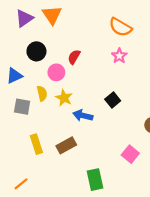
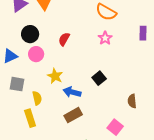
pink circle: (56, 72) -> (36, 54), moved
yellow semicircle: (42, 93) -> (37, 98), moved
brown rectangle: (66, 145) -> (73, 115), moved

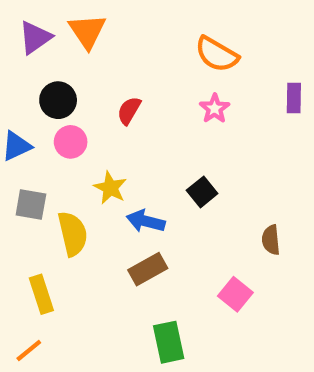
yellow semicircle: (37, 98) -> (73, 234), size x1.5
yellow rectangle: (30, 118) -> (41, 294), moved

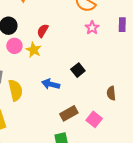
pink star: (215, 108) -> (92, 28), moved
yellow star: (110, 188) -> (34, 50), moved
brown rectangle: (148, 269) -> (69, 113), moved

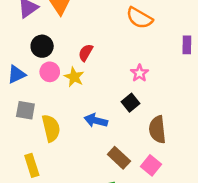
pink star: (92, 28) -> (139, 73), moved
brown semicircle: (111, 93) -> (157, 129), moved, size x1.5
brown rectangle: (69, 113) -> (119, 158), turned 72

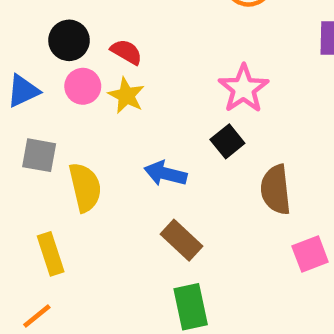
red semicircle: (86, 53) -> (126, 52), moved, turned 90
pink star: (139, 73) -> (244, 89), size x1.5
brown rectangle: (119, 158) -> (182, 240), moved
pink square: (151, 165) -> (310, 254), moved, turned 30

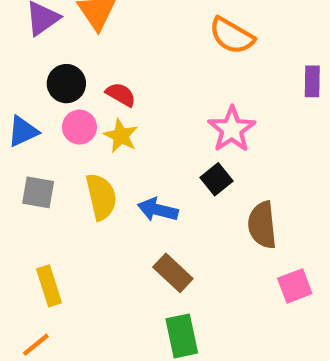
yellow semicircle: (85, 187) -> (101, 197), moved

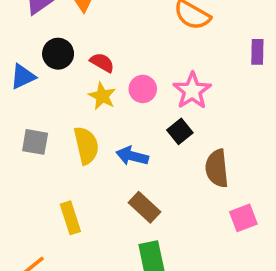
pink circle: (79, 127) -> (143, 89), moved
blue triangle: (23, 131) -> (23, 77), moved
yellow rectangle: (49, 286) -> (70, 218), moved

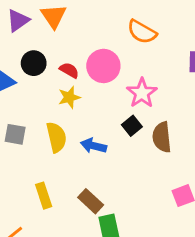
pink circle: (143, 89) -> (103, 66), moved, size x1.5
yellow star: (102, 96) -> (69, 97), turned 30
brown semicircle: (217, 168) -> (162, 137), moved
brown rectangle: (145, 207) -> (91, 201), moved

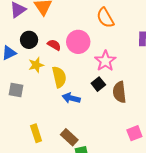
orange semicircle: (142, 32) -> (105, 18), turned 30
yellow star: (69, 97) -> (36, 65), moved
yellow semicircle: (56, 137) -> (59, 77), moved

